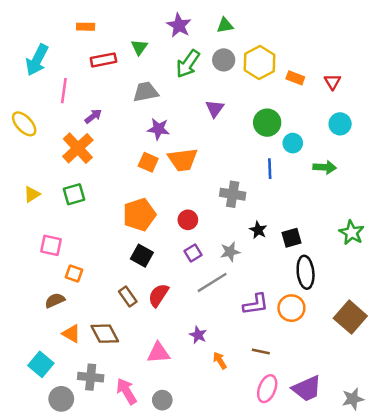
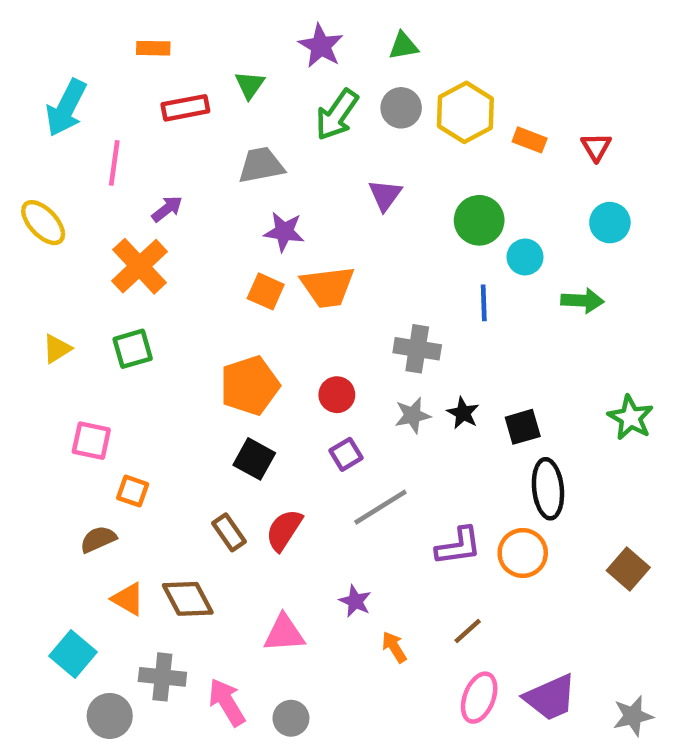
gray star: (230, 252) -> (413, 415), moved
brown square: (350, 317) -> (628, 569), size x0.7
brown line: (261, 352) -> (468, 631), turned -54

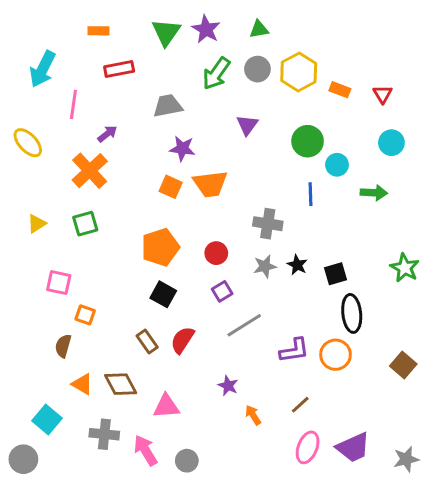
green triangle: (250, 85) -> (166, 32), moved, size x1.5
brown semicircle: (98, 539) -> (63, 346), turned -50
pink triangle: (284, 633) -> (166, 406), moved
gray circle: (110, 716) -> (23, 459), moved

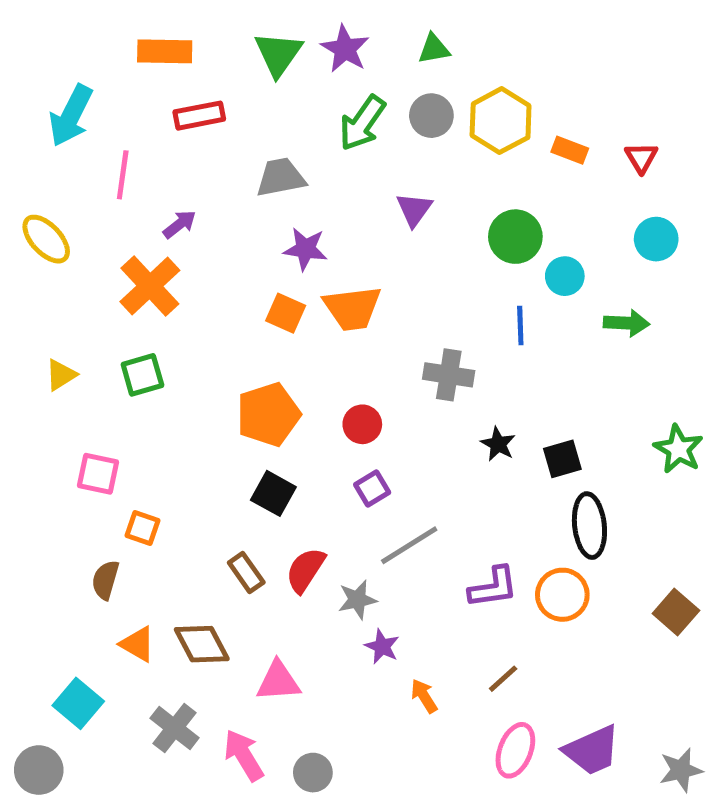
orange rectangle: (98, 31) -> (165, 51), size x1.5
gray star: (265, 266) -> (357, 600), moved
gray cross: (104, 434) -> (175, 728), turned 32

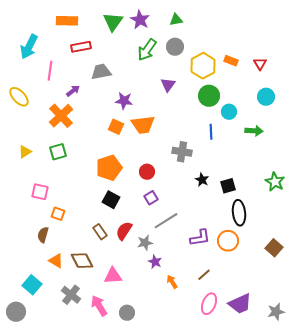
yellow hexagon: (501, 121) -> (203, 66), moved
gray trapezoid: (281, 177) -> (101, 72), moved

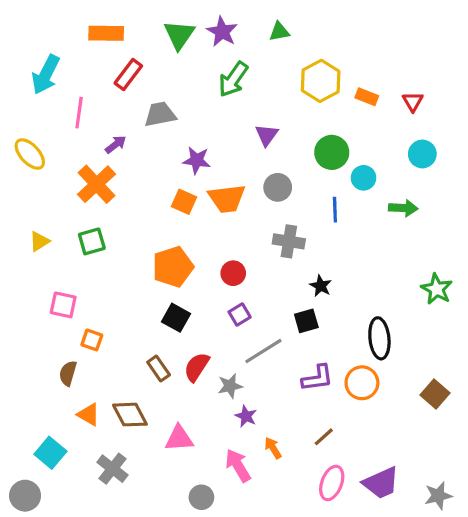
red rectangle: (81, 47) -> (128, 75), turned -42
gray circle: (175, 47) -> (278, 187), moved
yellow hexagon: (203, 66) -> (321, 81), moved
black square: (228, 186) -> (306, 321), moved
pink arrow: (99, 306) -> (238, 465), moved

